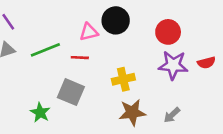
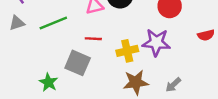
red line: (80, 58) -> (93, 39), moved
purple star: (173, 65) -> (156, 42), moved

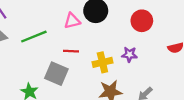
purple star: (156, 42) -> (129, 55), size x0.6

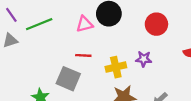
green line: (34, 37) -> (39, 24), moved

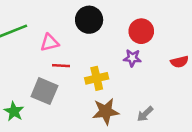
pink triangle: (84, 24) -> (50, 43), moved
purple star: (144, 59) -> (132, 58), moved

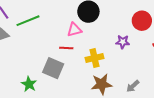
red circle: (141, 31) -> (142, 21), moved
pink triangle: (50, 43) -> (74, 30), moved

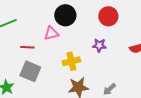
red circle: (142, 21) -> (108, 16), moved
red line: (66, 48) -> (27, 47), moved

